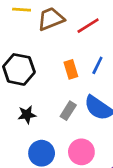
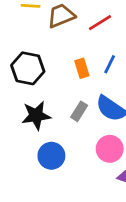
black star: (27, 115) -> (36, 116), size x1.5
pink circle: (81, 152) -> (110, 149), moved

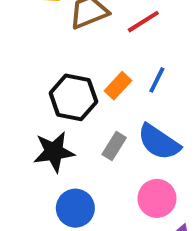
black hexagon: (28, 68) -> (73, 97), moved
orange rectangle: (82, 68) -> (118, 86), turned 60

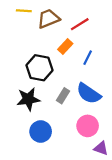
orange rectangle: (118, 86) -> (65, 47), moved

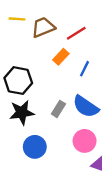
black hexagon: (39, 68) -> (18, 81), moved

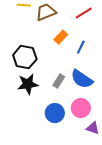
red line: (76, 33) -> (84, 13), moved
blue circle: (35, 147) -> (55, 113), moved

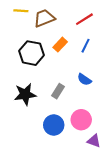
blue line: (81, 47) -> (85, 46), moved
black hexagon: (25, 57) -> (31, 53), moved
blue semicircle: (82, 79) -> (84, 79), moved, size x0.6

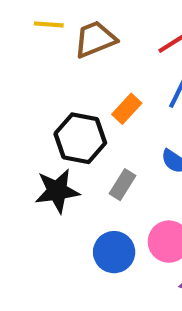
orange rectangle: (60, 45) -> (127, 109), moved
black hexagon: (31, 53) -> (80, 138), moved

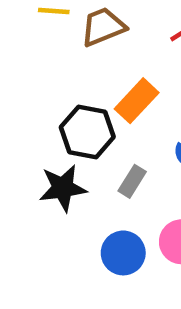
orange rectangle: (127, 109) -> (137, 101), size x1.4

